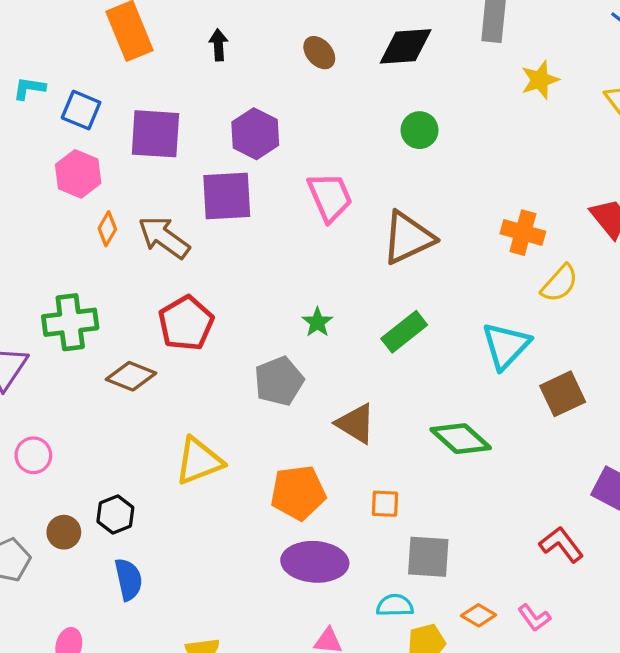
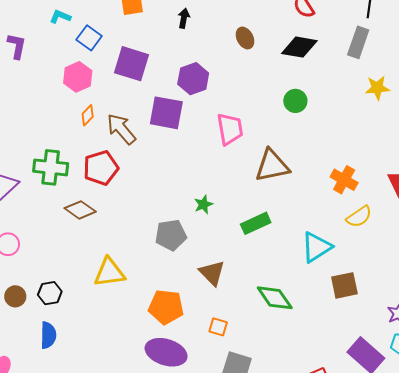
red pentagon: (186, 323) -> (101, 168), moved

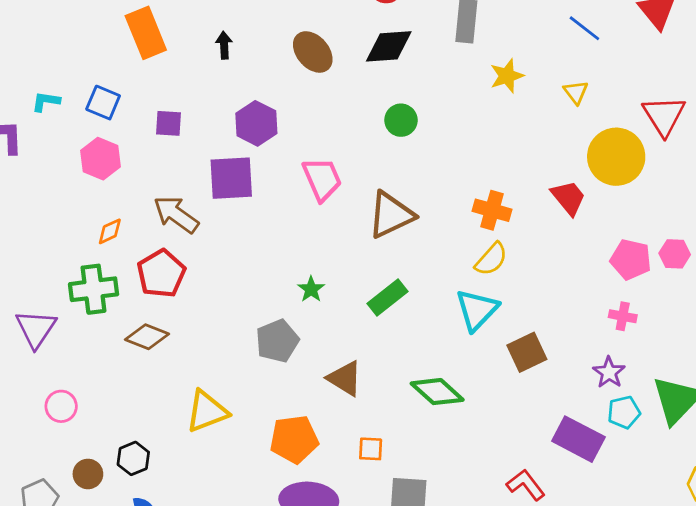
cyan L-shape: (60, 17) -> (46, 102), moved
brown ellipse: (245, 38) -> (313, 52), size x1.4
purple square: (131, 64) -> (169, 123), size x0.6
orange diamond: (88, 115) -> (110, 231), moved, turned 35
yellow semicircle: (359, 217) -> (491, 259), moved

